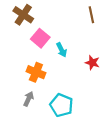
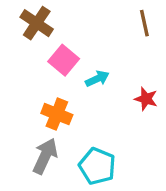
cyan arrow: (62, 50) -> (97, 79), turned -88
gray arrow: (29, 99) -> (45, 156), size x1.5

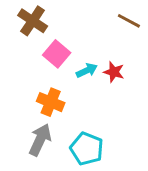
brown line: (144, 23) -> (129, 21), turned -50
red star: (146, 99) -> (114, 72), moved

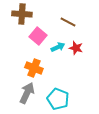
brown cross: (33, 21) -> (22, 14), turned -30
brown line: (129, 21) -> (68, 22), moved

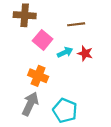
brown line: (68, 22) -> (76, 24), turned -35

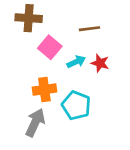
orange cross: (38, 76) -> (44, 90), turned -30
cyan pentagon: (65, 111) -> (76, 105), moved

